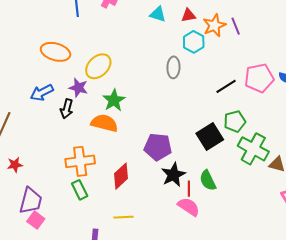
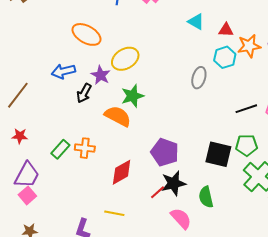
black square: (210, 137) -> (218, 154), turned 32
orange cross: (80, 161) -> (85, 148), size x0.7
red line: (189, 189) -> (158, 192), moved, turned 35
green rectangle: (80, 190) -> (60, 149), moved, turned 54

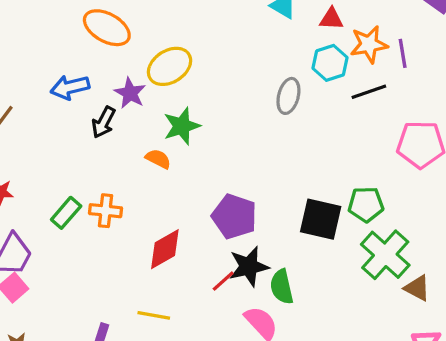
black line: (246, 109) -> (369, 92), moved
orange semicircle: (118, 116) -> (158, 159), size x0.6
green semicircle: (206, 197) -> (282, 287), moved

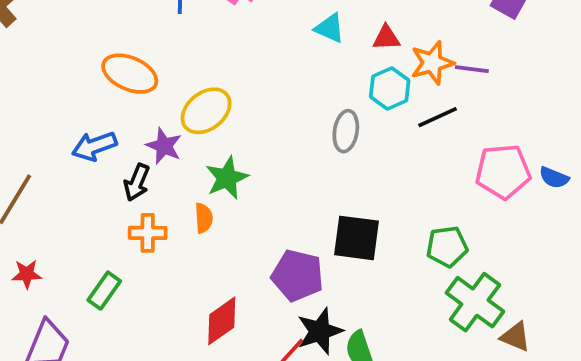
purple line: (403, 53) -> (472, 69), turned -68
orange semicircle: (158, 159) -> (204, 218), turned 65
orange cross: (105, 211) -> (148, 233), moved
black square: (321, 219) -> (357, 238), moved

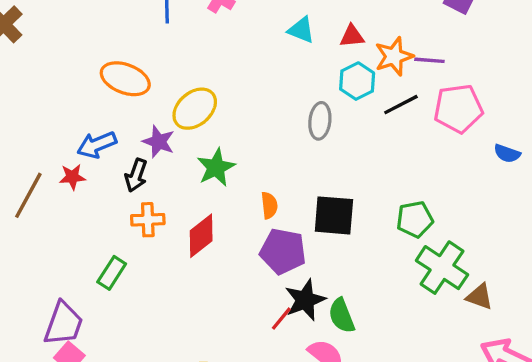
pink pentagon: (503, 172) -> (458, 109), moved
orange semicircle: (204, 218) -> (269, 205), moved
red star: (27, 274) -> (72, 177), moved
red diamond: (222, 321) -> (201, 236), moved

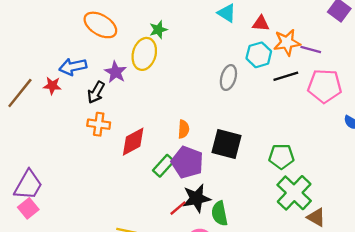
yellow ellipse: (195, 109) -> (144, 54), turned -44
green star: (216, 167) -> (158, 30), moved, size x0.7
green rectangle: (112, 273) -> (164, 166), moved

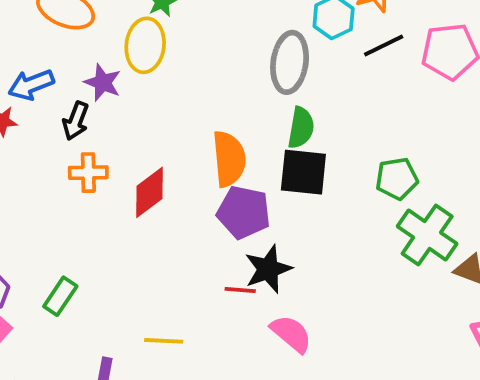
gray ellipse: (228, 78) -> (290, 62), size x1.4
orange semicircle: (184, 129) -> (229, 159), size x1.8
green rectangle: (164, 166) -> (60, 296), moved
red line: (178, 208) -> (240, 290), turned 54
green semicircle: (220, 213) -> (301, 128), moved, turned -150

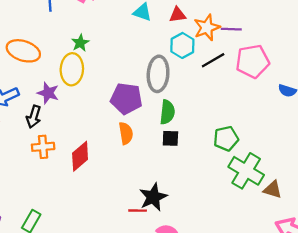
orange semicircle: (229, 159) -> (126, 133), size x0.7
black square: (303, 172) -> (170, 138), size x0.6
purple pentagon: (244, 212) -> (126, 99), moved

